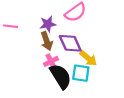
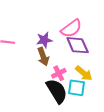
purple diamond: (70, 43) -> (78, 45), moved
pink cross: (51, 61) -> (59, 73), moved

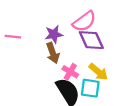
pink cross: (59, 73) -> (70, 72), turned -32

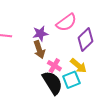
purple diamond: (91, 40) -> (86, 40), moved, turned 70
cyan square: (90, 88) -> (71, 80), turned -30

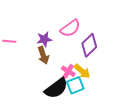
pink cross: (54, 66) -> (68, 71), moved
black semicircle: (52, 83) -> (56, 88), turned 85

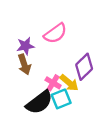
purple diamond: (89, 45) -> (84, 67), moved

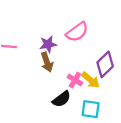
cyan square: (61, 99) -> (91, 109), moved, turned 30
black semicircle: (39, 102) -> (61, 99), size x0.7

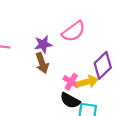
yellow arrow: (91, 80) -> (88, 82), turned -54
black semicircle: (61, 99) -> (70, 100), moved, turned 66

